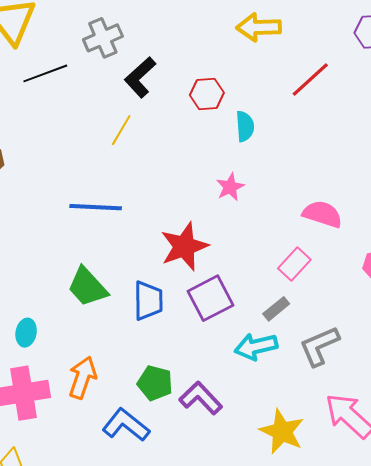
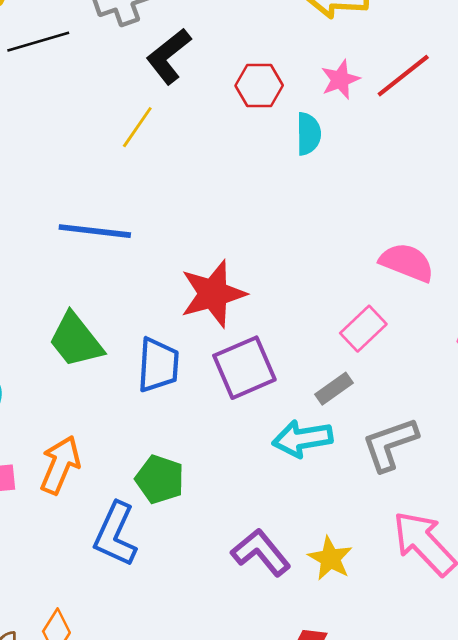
pink star: (230, 187) -> (340, 80), moved
purple L-shape: (201, 398) -> (261, 552), moved
blue L-shape: (126, 425) -> (115, 534), turned -108
yellow star: (282, 431) -> (330, 558), size x0.7

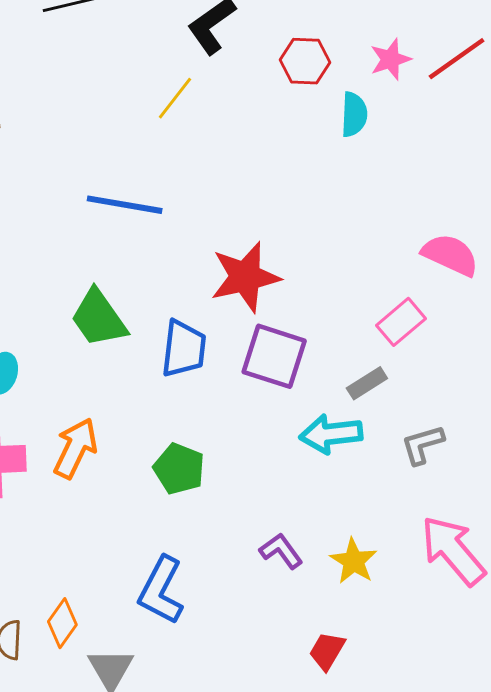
purple square: (244, 368) -> (274, 356), turned 38
gray L-shape: (390, 444) -> (422, 445), size x0.7
blue L-shape: (115, 534) -> (161, 590), moved
purple L-shape: (261, 552) -> (281, 551), size x0.7

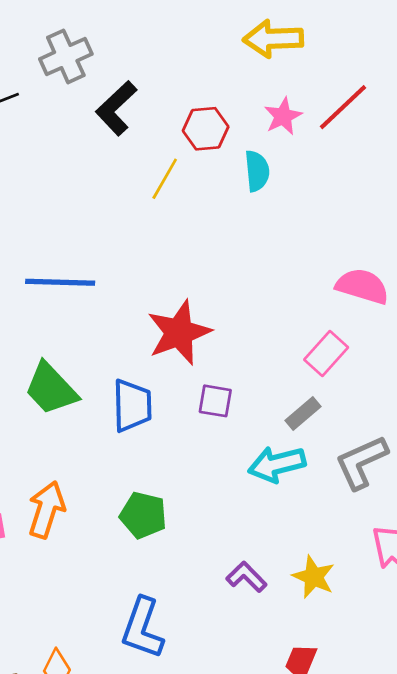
yellow line: (175, 98) -> (165, 179), moved
purple square: (274, 356) -> (215, 401), size x0.6
gray L-shape: (422, 445) -> (361, 462), size x1.4

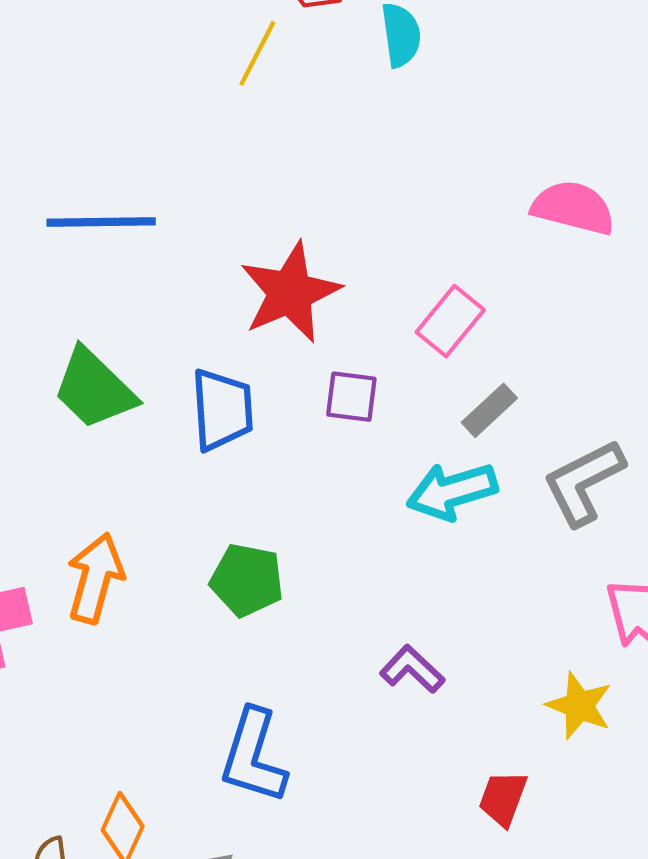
pink rectangle: (326, 353) -> (450, 321), moved
yellow star: (314, 577) -> (579, 706), moved

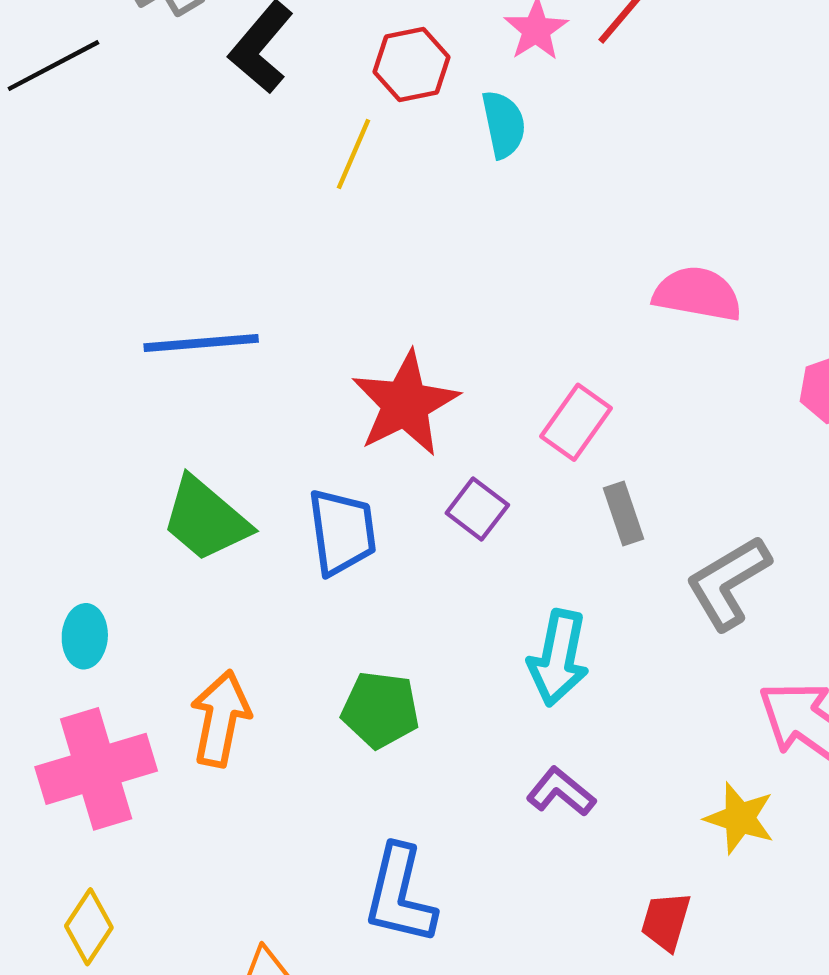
purple square: (351, 397) -> (477, 509), turned 34
gray rectangle: (489, 410) -> (624, 514), turned -62
cyan arrow: (452, 491) -> (558, 658), moved, turned -58

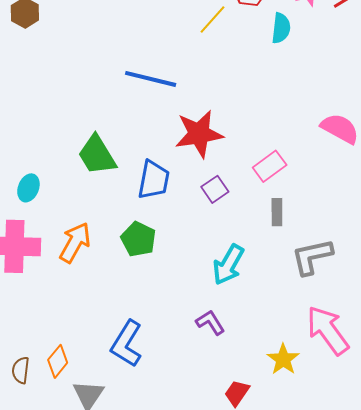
blue line: (201, 343) -> (151, 79), moved
green pentagon: (380, 710) -> (138, 239), moved

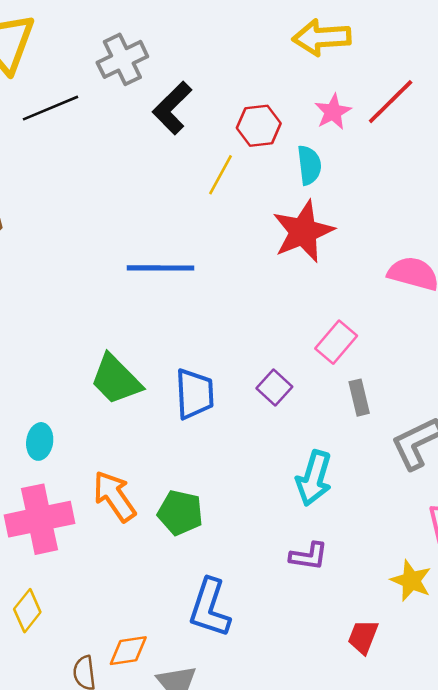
red star: (199, 134) -> (303, 232), moved
green pentagon: (138, 239) -> (180, 513), moved
orange arrow: (75, 242) -> (114, 496), turned -51
purple L-shape: (210, 322) -> (309, 556), turned 144
orange diamond: (58, 361) -> (128, 651), turned 56

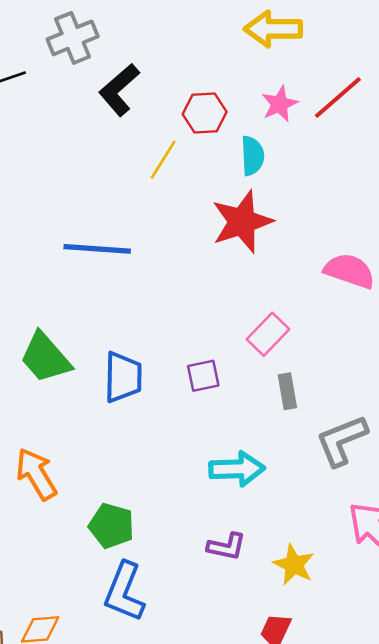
purple square: (274, 387) -> (203, 376), turned 32
cyan arrow: (314, 478) -> (237, 469), turned -112
green pentagon: (180, 513) -> (111, 526), moved
yellow star: (411, 581) -> (294, 565), moved

